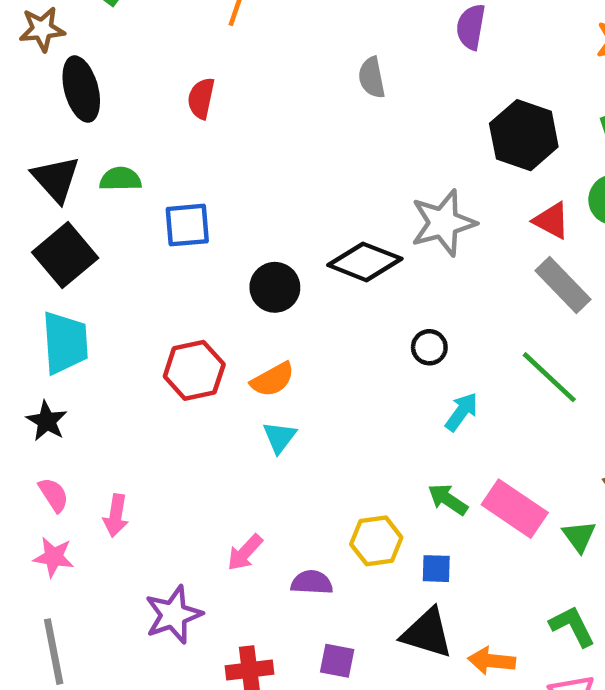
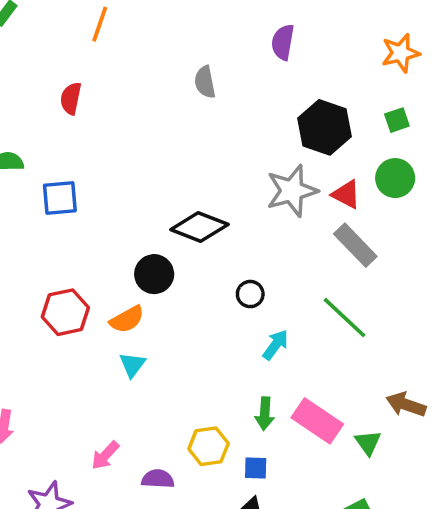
gray star: (443, 223) -> (292, 191), moved
black circle: (275, 287) -> (154, 274), moved
green arrow: (448, 499) -> (265, 414), turned -120

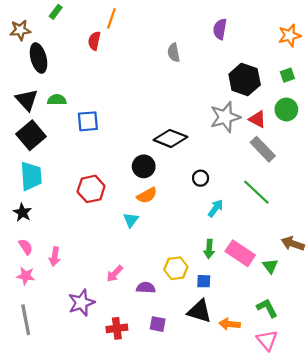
red semicircle: (71, 98) -> (94, 41), moved
orange semicircle: (127, 319) -> (147, 195), moved

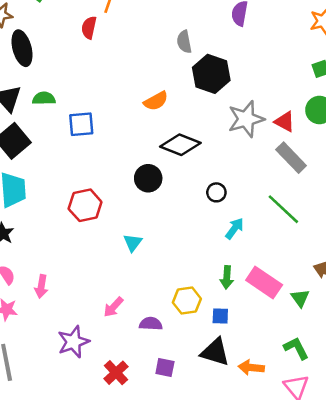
black hexagon: (245, 79) -> (211, 74), moved
orange semicircle: (147, 195) -> (156, 101), moved
red cross: (117, 328) -> (116, 373), turned -36

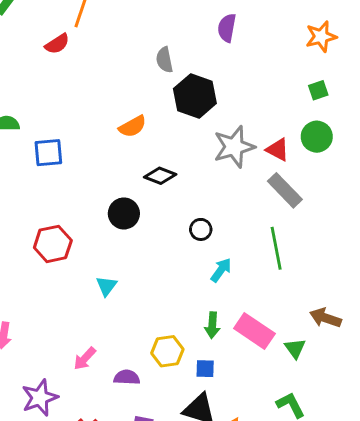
red semicircle: (89, 28) -> (57, 44), turned -135
black diamond: (180, 145) -> (160, 176), size x0.7
green line: (283, 209) -> (276, 248), turned 36

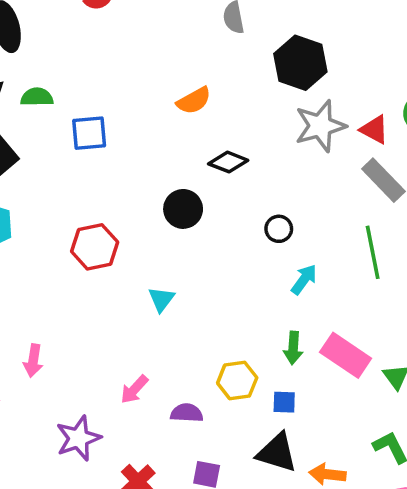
black hexagon: (195, 96) -> (300, 63), moved

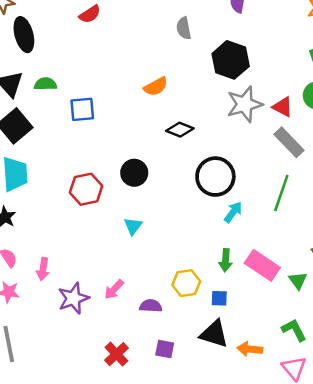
black circle: (183, 209) -> (134, 173), moved
black circle: (279, 229) -> (215, 177), size x2.0
green line: (373, 252) -> (281, 193), turned 30
purple star: (78, 438) -> (73, 298), moved

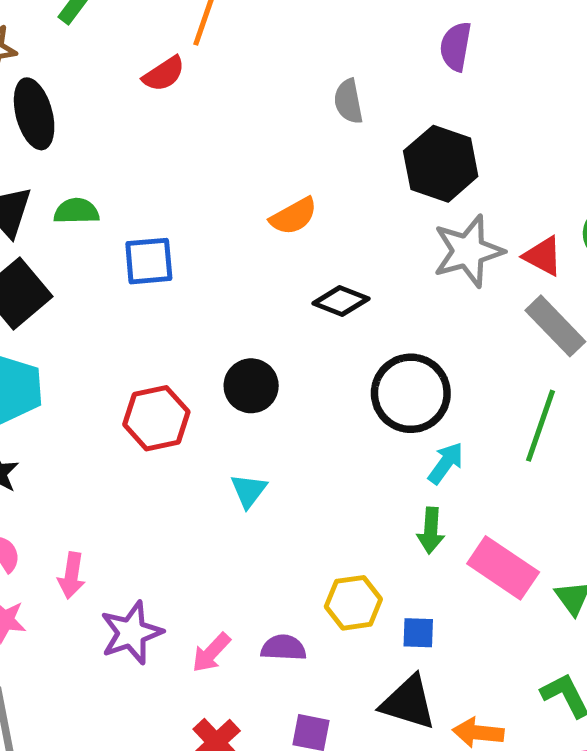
green arrow: (226, 260) -> (431, 530), moved
pink arrow: (114, 289) -> (211, 653), moved

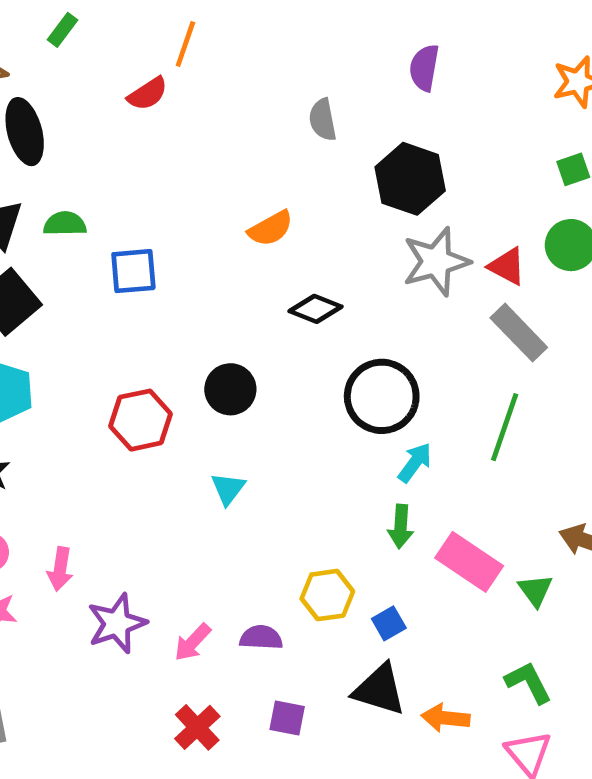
blue square: (418, 633) -> (389, 623), turned -32

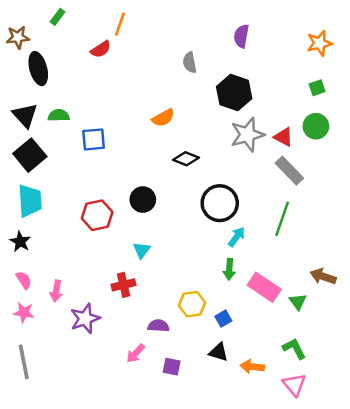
pink arrow: (193, 642) -> (136, 353), moved
black triangle: (379, 690) -> (219, 352), size x0.7
red cross: (197, 727) -> (124, 285), moved, turned 30

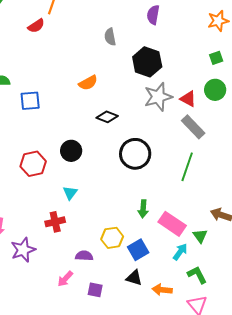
cyan arrow: (237, 237) -> (180, 252), moved
blue square: (223, 319) -> (138, 250), size x1.5

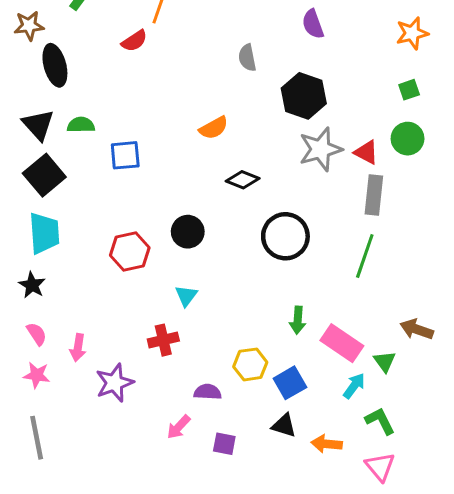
purple semicircle: (153, 15) -> (313, 24), turned -30
gray rectangle: (193, 127) -> (374, 195), turned 50

